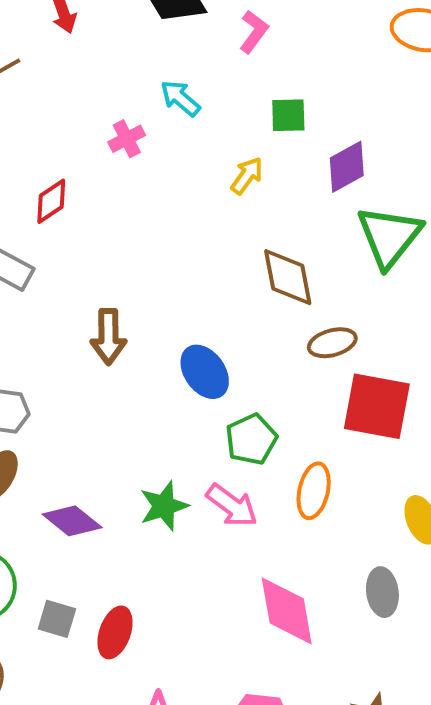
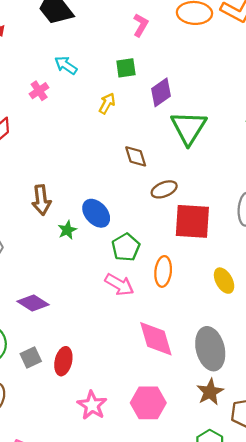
pink L-shape: (254, 32) -> (141, 25), moved
brown diamond: (288, 277) -> (136, 156), size x0.7
green star: (164, 506) -> (67, 230), moved, size x0.7
gray ellipse: (382, 592) -> (210, 349), moved, size x1.6
gray square: (57, 619) -> (31, 357), turned -35

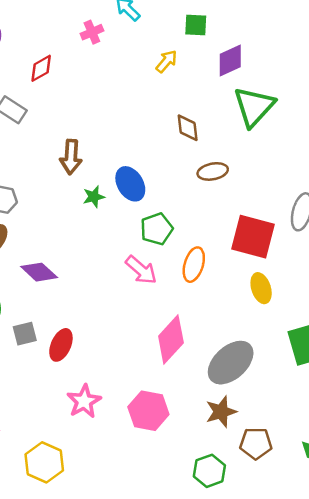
red square: (192, 221) -> (253, 237), moved
pink diamond: (156, 339) -> (171, 340), turned 48
gray ellipse: (210, 349) -> (231, 363), turned 51

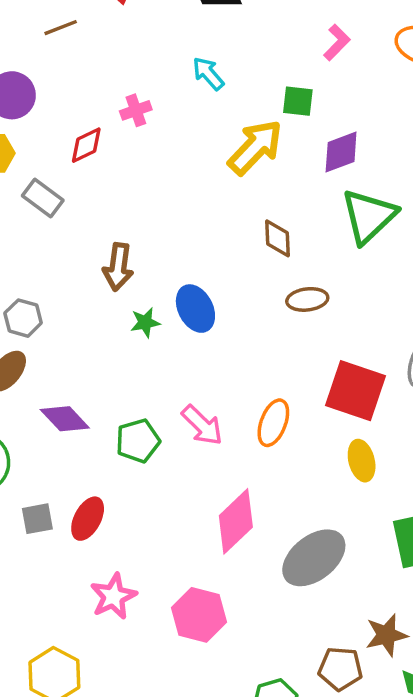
pink cross: (92, 32) -> (136, 110), moved
yellow arrow: (166, 61) -> (255, 147), size x1.8
green pentagon: (157, 229) -> (138, 441), moved
gray square: (25, 334) -> (37, 519), moved
brown star: (221, 412) -> (386, 635), moved

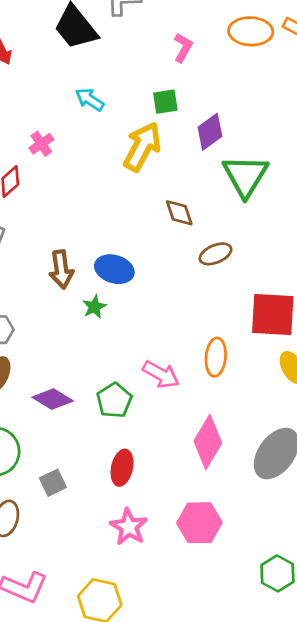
blue ellipse: (195, 309) -> (114, 269), moved, turned -30
red ellipse: (88, 519) -> (122, 468), moved

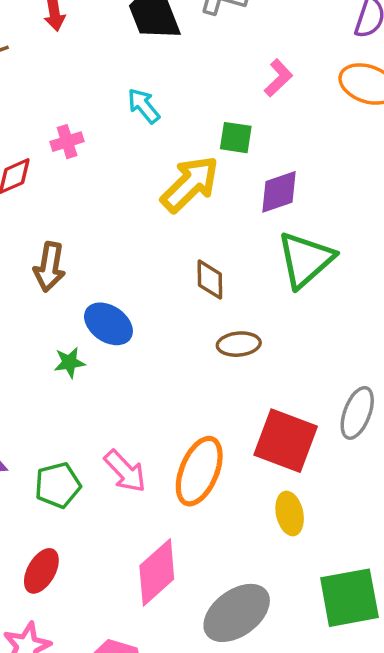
brown arrow: (61, 269) -> (49, 267), moved
orange ellipse: (216, 357) -> (199, 471), size x1.4

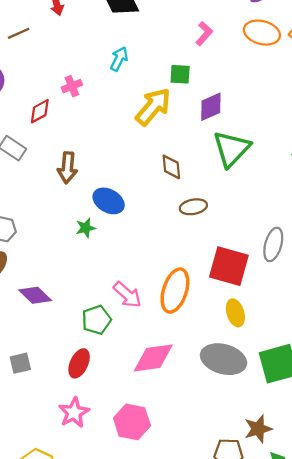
cyan arrow: (144, 106) -> (119, 59), turned 70
green pentagon: (58, 485) -> (96, 320), moved
pink diamond: (157, 572) -> (153, 358), turned 39
gray ellipse: (237, 613) -> (224, 359), moved, turned 57

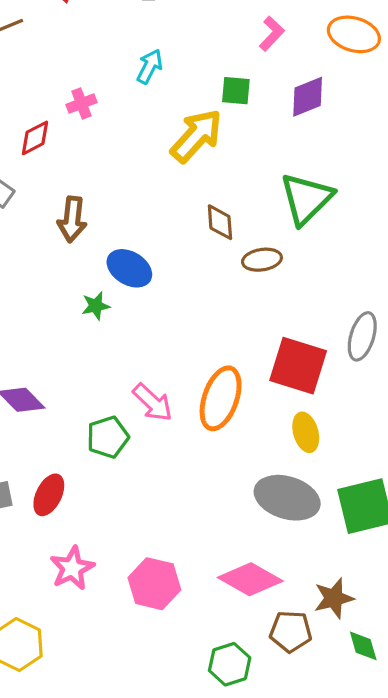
purple diamond: (211, 107) -> (308, 97), moved
brown ellipse: (193, 207) -> (262, 260), moved
pink diamond: (153, 358) -> (250, 579), moved, turned 36
red ellipse: (79, 363) -> (49, 495), moved

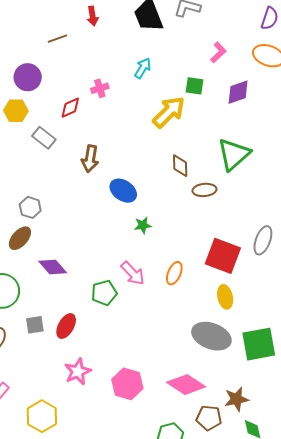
green star: (96, 306) -> (143, 225), moved
orange ellipse: (221, 398) -> (174, 273), size x0.6

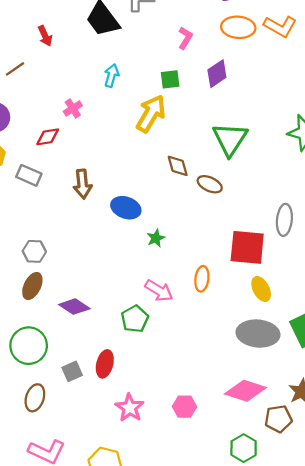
red diamond: (70, 108) -> (48, 137), turned 30
brown ellipse: (204, 190) -> (210, 184), turned 45
pink hexagon: (127, 384) -> (184, 407), size x0.7

